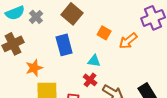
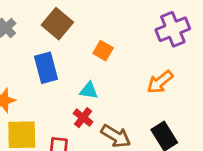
orange arrow: (128, 41) -> (160, 82), moved

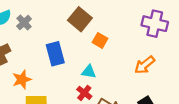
brown square: (57, 24) -> (80, 19), moved
purple cross: (173, 29) -> (155, 24), turned 35

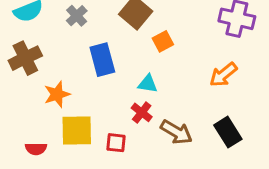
gray cross: (24, 23) -> (77, 16), moved
orange square: (100, 40) -> (163, 41), turned 32

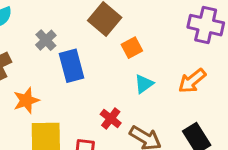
gray cross: (77, 16) -> (46, 40), moved
cyan triangle: (148, 84) -> (144, 84), moved, turned -45

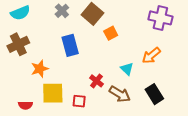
gray cross: (46, 40) -> (62, 11), moved
cyan triangle: (144, 84) -> (127, 69), moved, turned -40

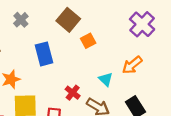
gray cross: (62, 11) -> (21, 20), moved
purple cross: (160, 18) -> (142, 24), turned 30

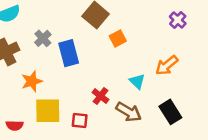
gray cross: (21, 20) -> (43, 38), moved
purple cross: (142, 24) -> (178, 20), size x0.6

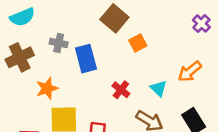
gray cross: (43, 38) -> (59, 43), turned -35
red cross: (100, 96) -> (121, 90), moved

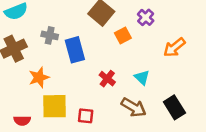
purple cross: (201, 24) -> (146, 17), moved
orange arrow: (190, 72) -> (174, 47), moved

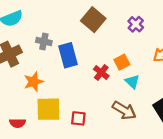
orange square: (123, 35) -> (122, 62), moved
red cross: (107, 79) -> (101, 72), moved

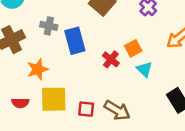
brown arrow: (124, 110) -> (117, 110), moved
red semicircle: (17, 123) -> (20, 103), moved

